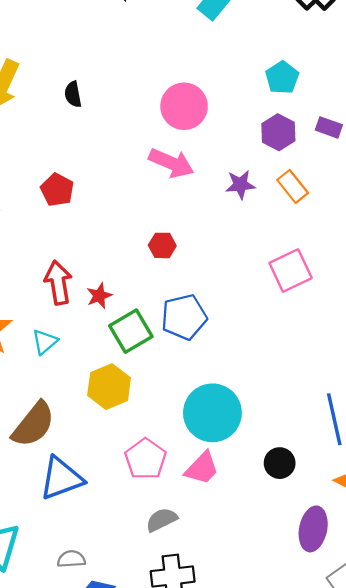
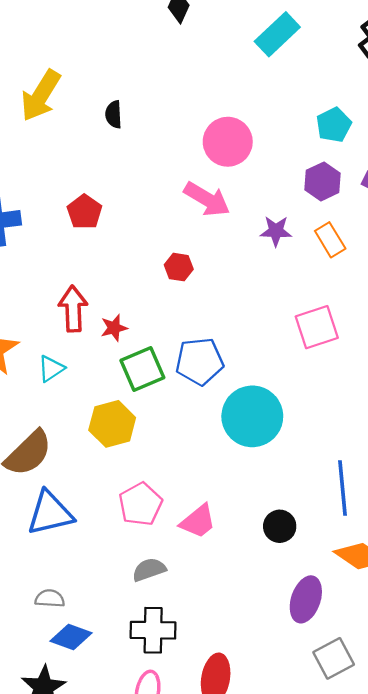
red hexagon: (162, 245) -> (179, 267), moved
cyan circle: (212, 413) -> (252, 416), moved

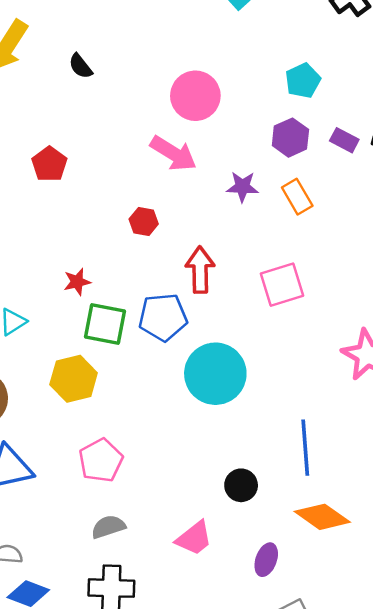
black semicircle: (114, 114) -> (80, 66), turned -36
red arrow: (73, 309) -> (200, 270), moved
green square: (142, 369) -> (105, 324), turned 33
pink trapezoid: (198, 521) -> (194, 538), moved
purple ellipse: (306, 599) -> (266, 560), size x0.7

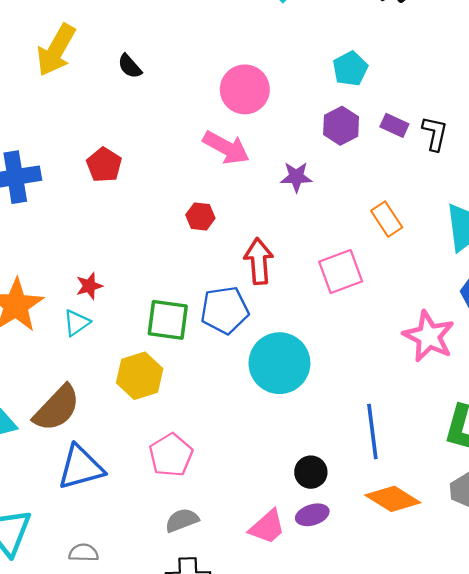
orange rectangle: (297, 197) -> (387, 219), moved
red star: (77, 282) -> (89, 286), moved
purple ellipse: (266, 560) -> (312, 515), moved, turned 56

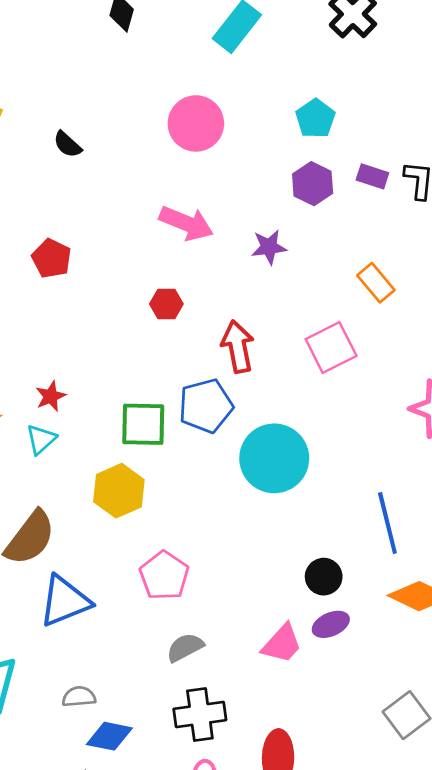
pink circle: (245, 89) -> (196, 123), moved

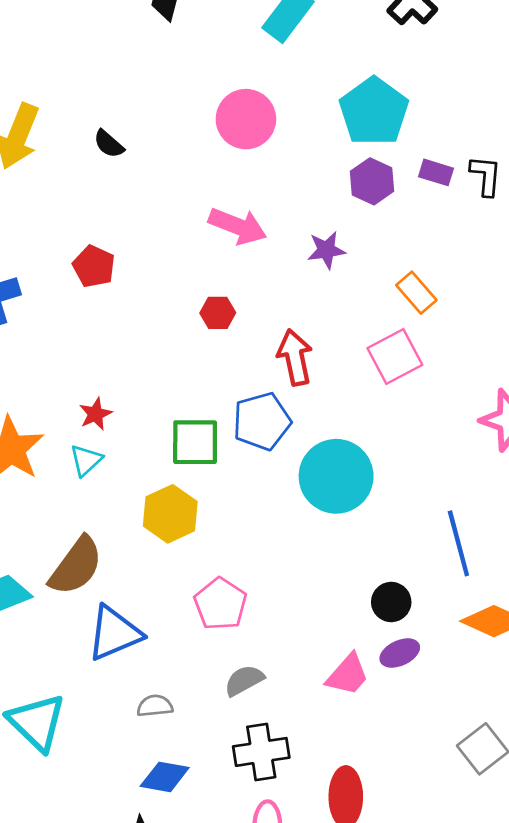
cyan pentagon: (315, 118) -> (374, 111), size x1.6
orange rectangle: (376, 283) -> (416, 293), moved
gray semicircle: (79, 697) -> (155, 706), moved

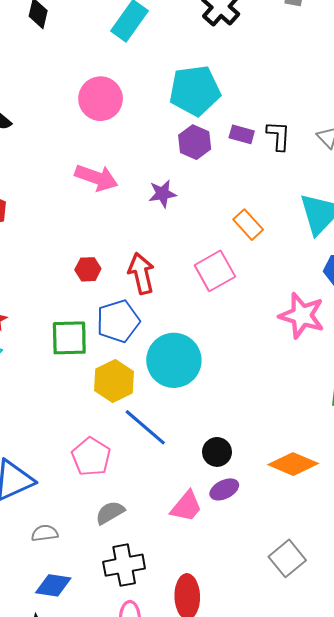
cyan pentagon: (374, 111) -> (195, 91), turned 30
orange rectangle: (416, 293) -> (248, 225), moved
red hexagon: (218, 313) -> (88, 269), moved
yellow hexagon: (170, 514) -> (114, 381), moved
blue line: (458, 543) -> (145, 427), moved, turned -33

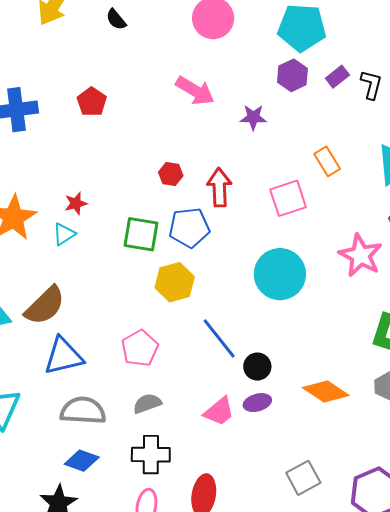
purple rectangle: (242, 134) -> (337, 77), turned -65
cyan circle: (174, 360) -> (280, 274), moved
blue line: (145, 427) -> (219, 338), moved
gray semicircle: (45, 533) -> (83, 411), size x1.8

